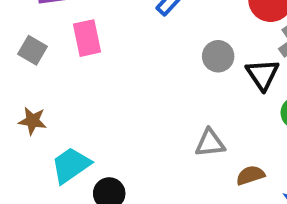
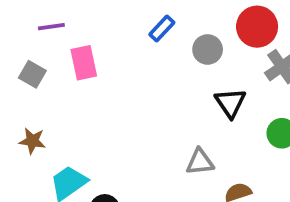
gray circle: (218, 56) -> (208, 49), moved
black triangle: (263, 74) -> (230, 103), moved

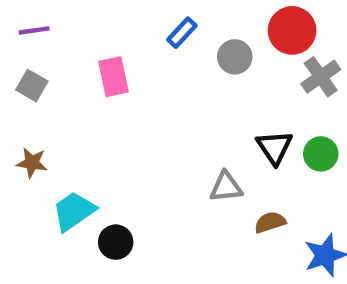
purple line: (51, 27) -> (34, 30), moved
pink rectangle: (84, 63) -> (113, 77), moved
black triangle: (230, 103) -> (274, 147), moved

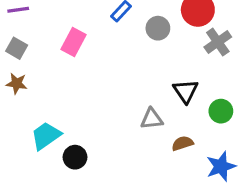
pink rectangle: (113, 77) -> (73, 42), turned 40
green circle: (321, 154) -> (221, 111), moved
brown star: (32, 163) -> (17, 83), moved

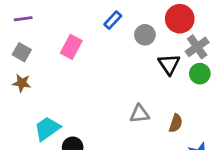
black triangle: (186, 91) -> (169, 64), moved
green circle: (221, 111) -> (200, 74), moved
brown semicircle: (182, 143) -> (176, 123), moved, turned 126

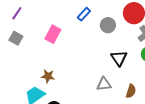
purple line: (23, 19) -> (17, 13), turned -48
black triangle: (169, 64) -> (119, 58), moved
brown star: (22, 83) -> (48, 76), moved

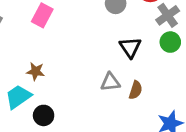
brown semicircle: (131, 91) -> (136, 90), moved

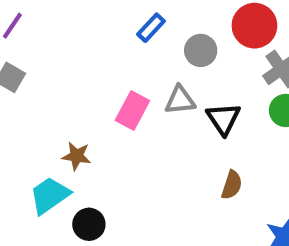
pink rectangle: (42, 15) -> (132, 110), moved
gray triangle: (110, 82) -> (180, 100), moved

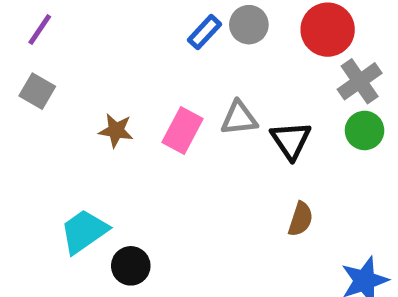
gray circle: (201, 50) -> (249, 25), moved
brown star: (77, 156) -> (116, 130), moved

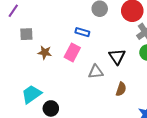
blue rectangle: (205, 32) -> (82, 32), moved, turned 64
gray square: (37, 91) -> (26, 34), moved, turned -32
gray triangle: (239, 118) -> (96, 72), moved

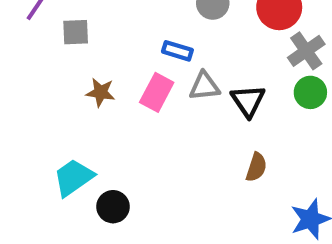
gray square: (26, 34) -> (76, 32), moved
gray triangle: (96, 72) -> (204, 86), moved

